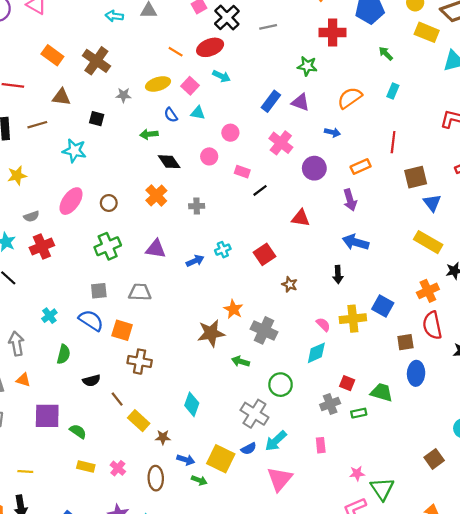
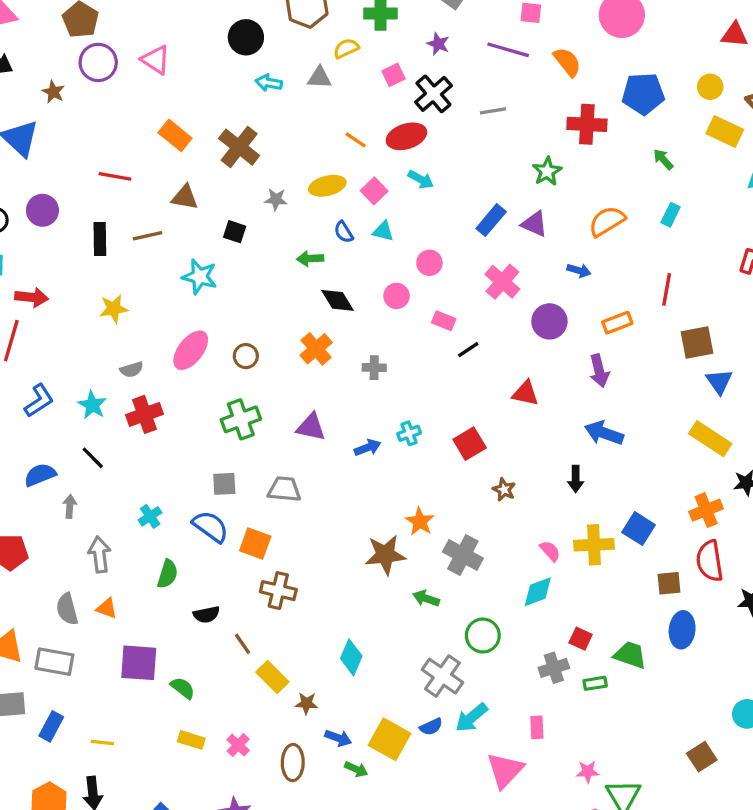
green star: (307, 66) -> (547, 171), turned 30
pink triangle: (280, 479) -> (505, 770), moved

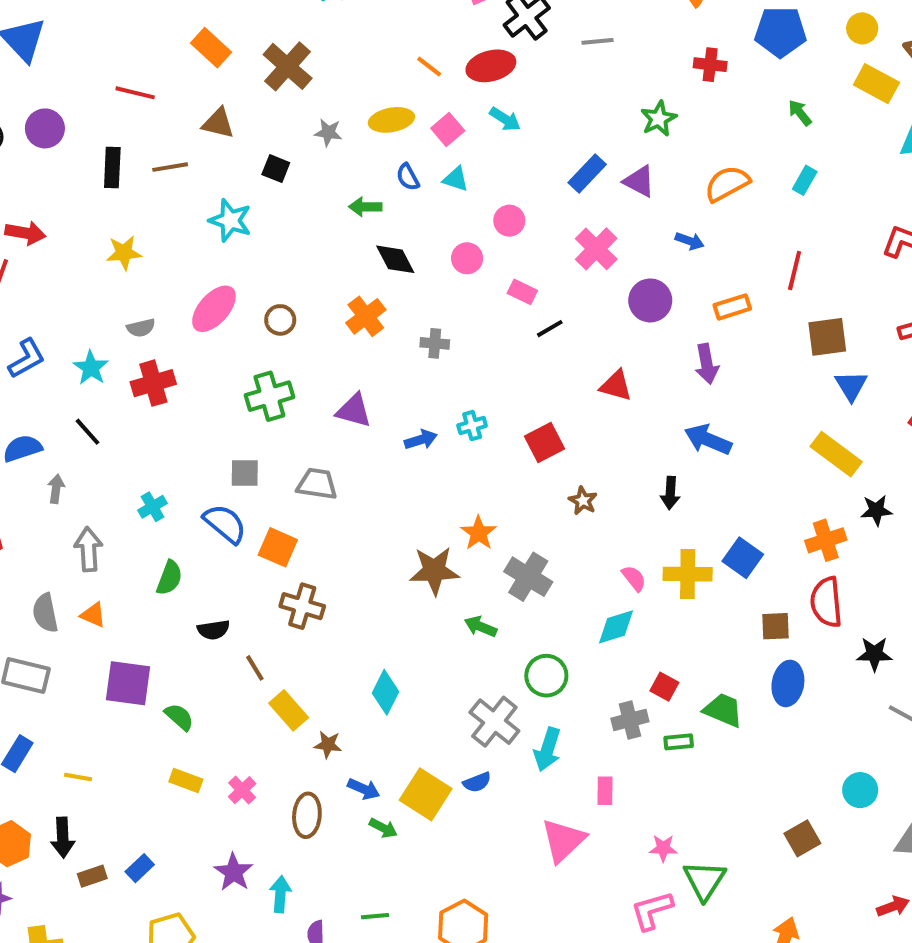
red cross: (587, 124) -> (710, 65), size x0.7
cyan arrow: (471, 718) -> (547, 749), moved, turned -36

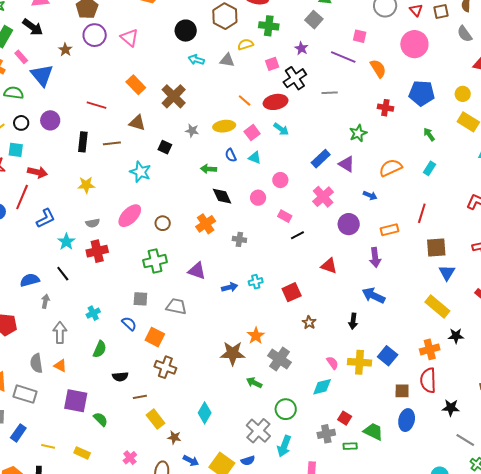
blue L-shape: (27, 358) -> (46, 218), moved
blue semicircle: (225, 524) -> (129, 324), size x0.7
brown line: (255, 668) -> (140, 397), turned -72
yellow rectangle: (186, 780) -> (82, 453), moved

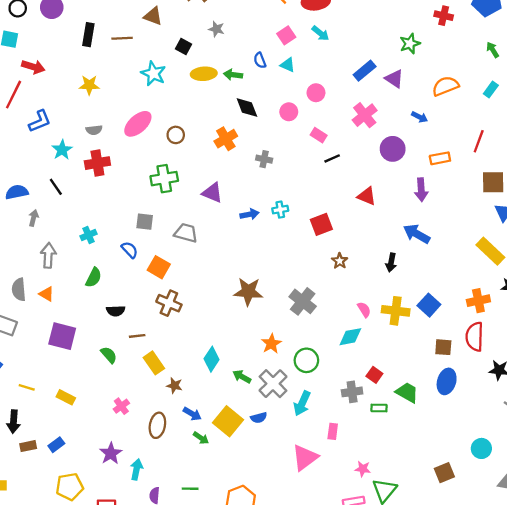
yellow ellipse: (224, 126) -> (204, 74), moved
orange star: (256, 336) -> (271, 344), moved
green arrow: (254, 383) -> (242, 377), moved
green semicircle: (101, 419) -> (109, 355), moved

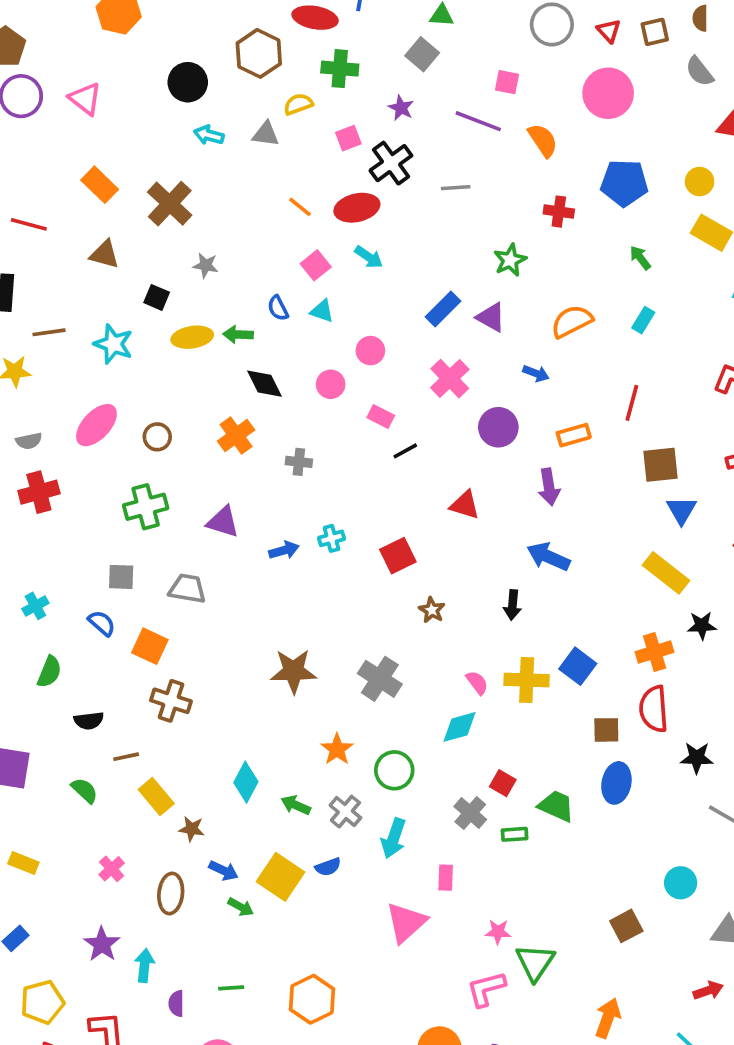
brown line: (122, 38) -> (49, 332), moved
gray cross: (273, 384) -> (345, 812), size x0.7
gray cross: (352, 392) -> (470, 813), turned -36

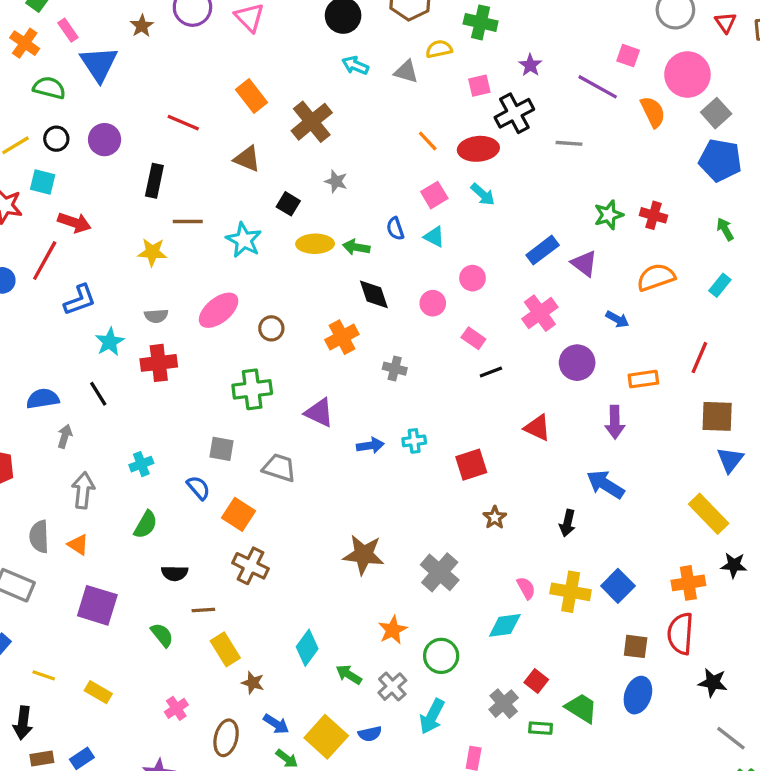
gray square: (422, 54) -> (716, 113), moved
pink circle: (608, 93) -> (687, 75), moved
red cross: (559, 212) -> (654, 215), moved

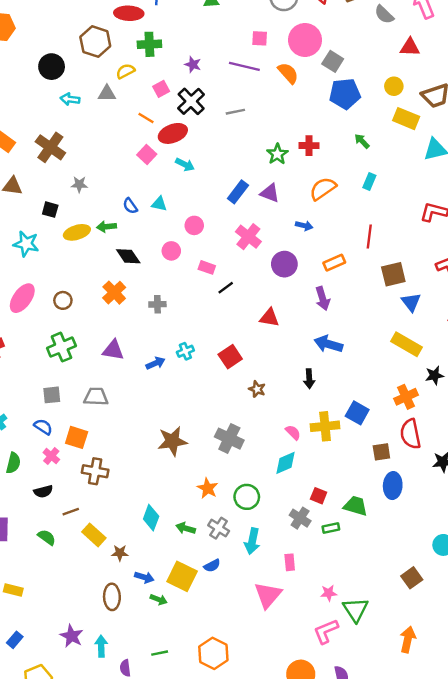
orange line: (428, 141) -> (146, 118), moved
pink square: (434, 195) -> (147, 155), moved
pink cross: (176, 708) -> (51, 456), moved

